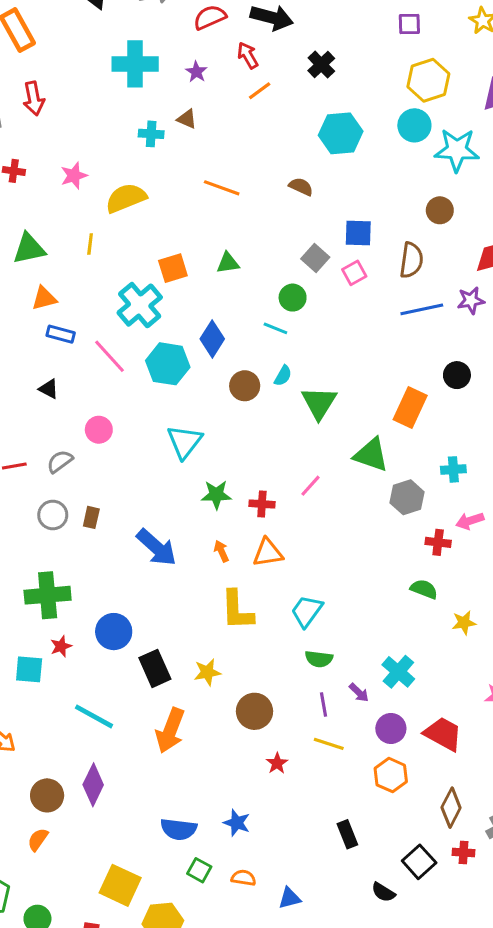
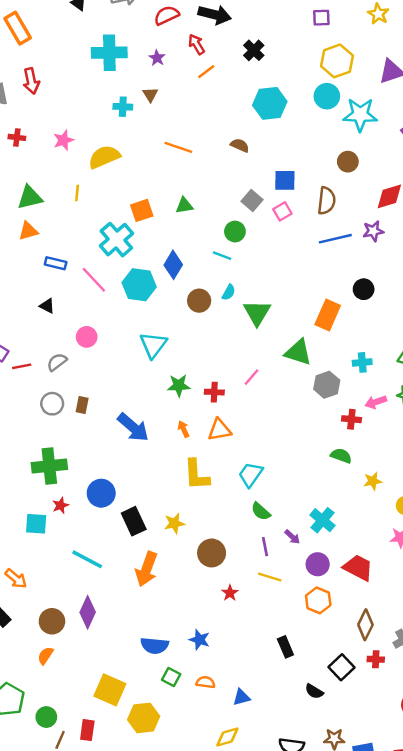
brown triangle: (187, 119) -> (150, 95), turned 35
orange triangle: (44, 298) -> (28, 231), moved
green semicircle: (319, 659) -> (261, 511), turned 36

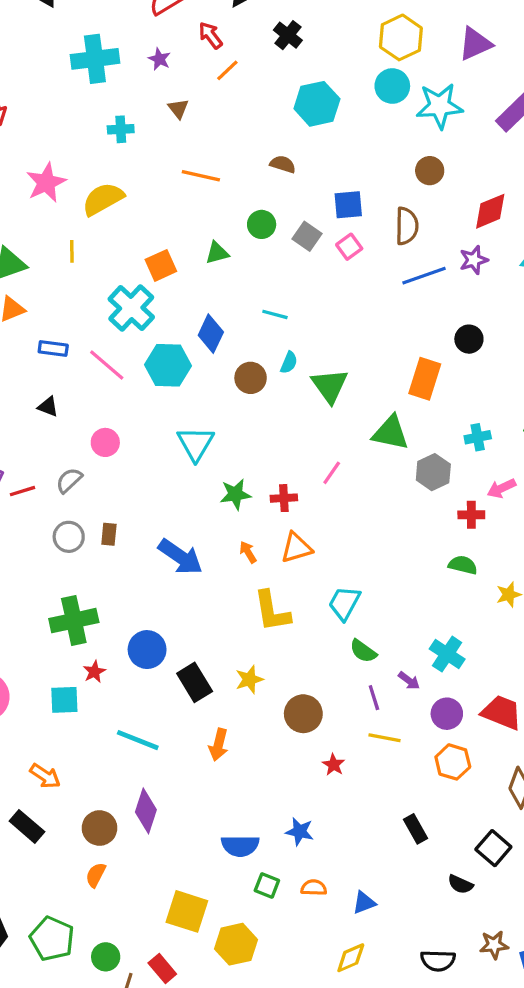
brown triangle: (150, 95) -> (178, 109), moved
pink star: (63, 140) -> (46, 183), size x1.4
green circle: (235, 232) -> (262, 224), moved
orange arrow: (146, 569) -> (219, 745), size x0.7
red rectangle: (87, 730) -> (162, 968), turned -42

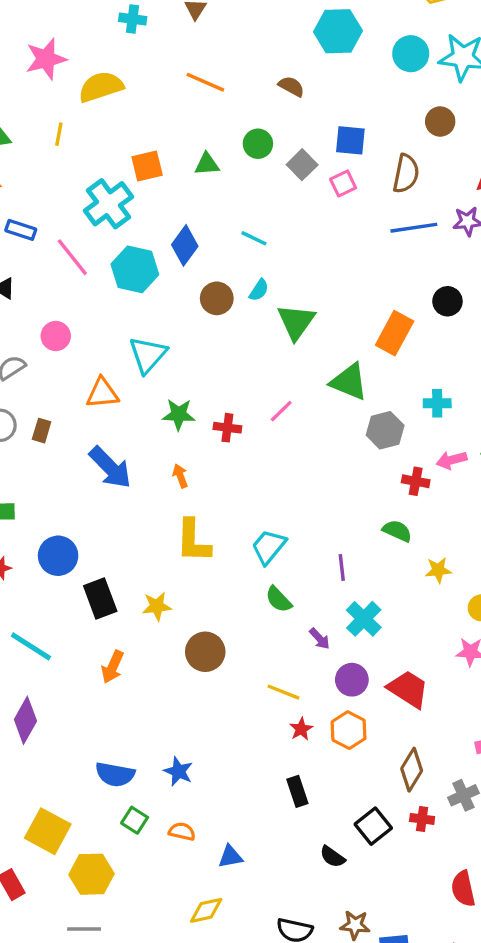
cyan circle: (392, 86) -> (411, 54), moved
orange triangle: (296, 548) -> (102, 393), moved
purple line: (374, 698) -> (342, 568), moved
red star: (334, 765) -> (301, 729), moved

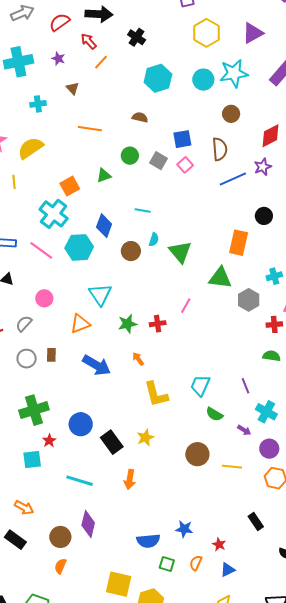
brown circle: (205, 652) -> (197, 454), moved
red star: (301, 729) -> (219, 544), moved
orange semicircle: (182, 831) -> (196, 563), turned -63

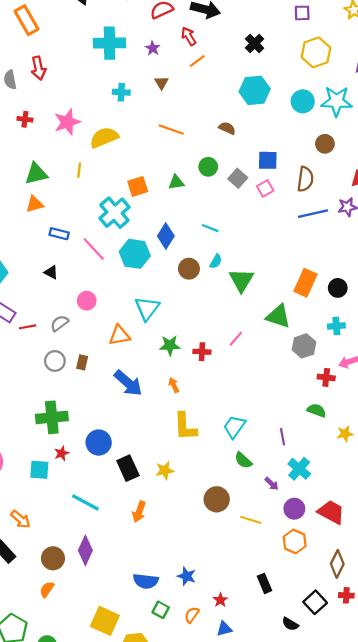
black cross: (137, 37) -> (255, 43), moved
black circle: (264, 216) -> (338, 288), moved

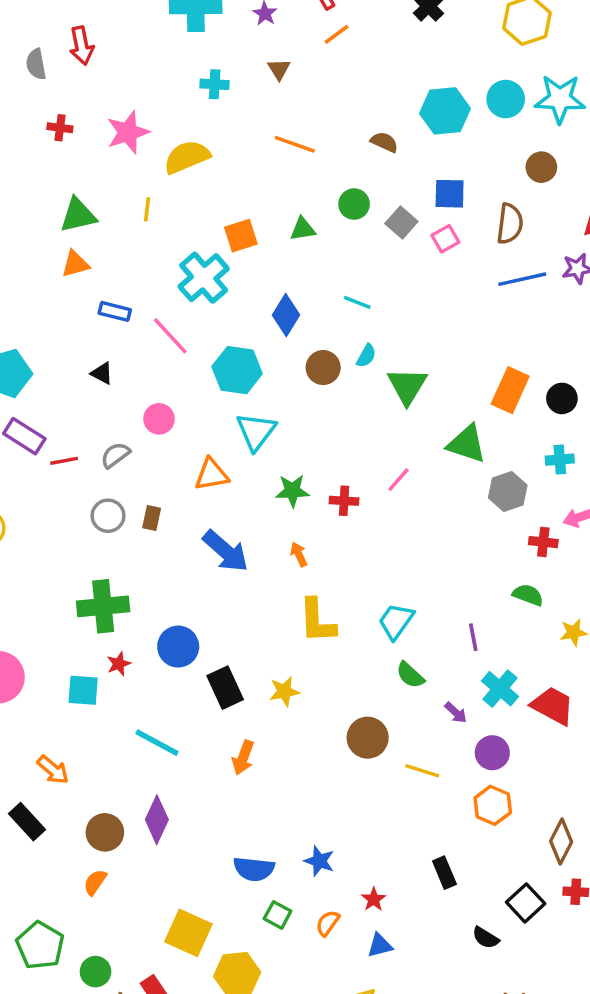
cyan hexagon: (255, 90) -> (445, 111), moved
cyan hexagon: (135, 254) -> (237, 370), moved
red trapezoid: (331, 512) -> (553, 706), moved

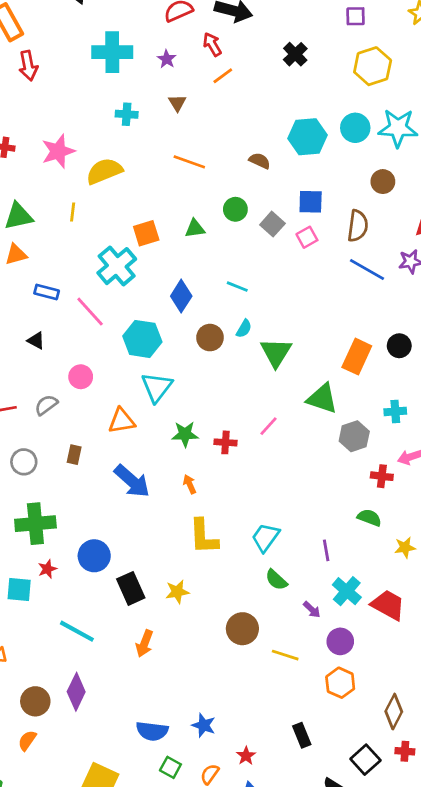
red arrow: (82, 46) -> (28, 66), moved
blue line: (522, 279) -> (367, 269), turned 42
black circle: (562, 398) -> (399, 346), moved
gray circle: (108, 516) -> (24, 462), moved

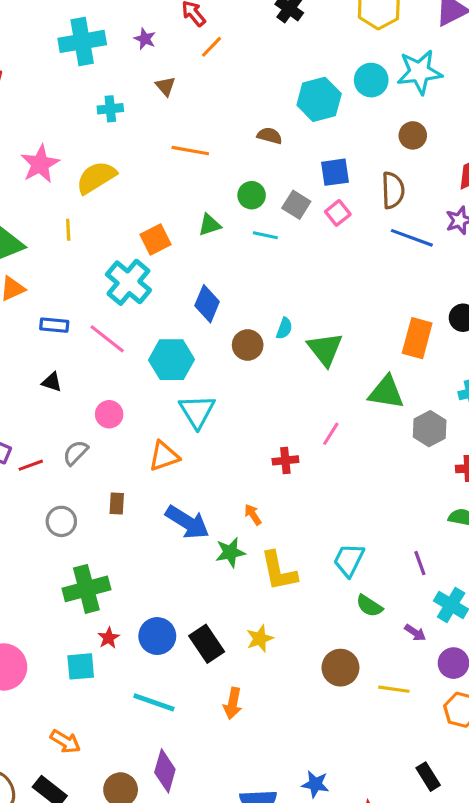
cyan line: (237, 287) -> (265, 235), moved
green star: (185, 434) -> (230, 552), moved
blue circle: (94, 556) -> (157, 636), moved

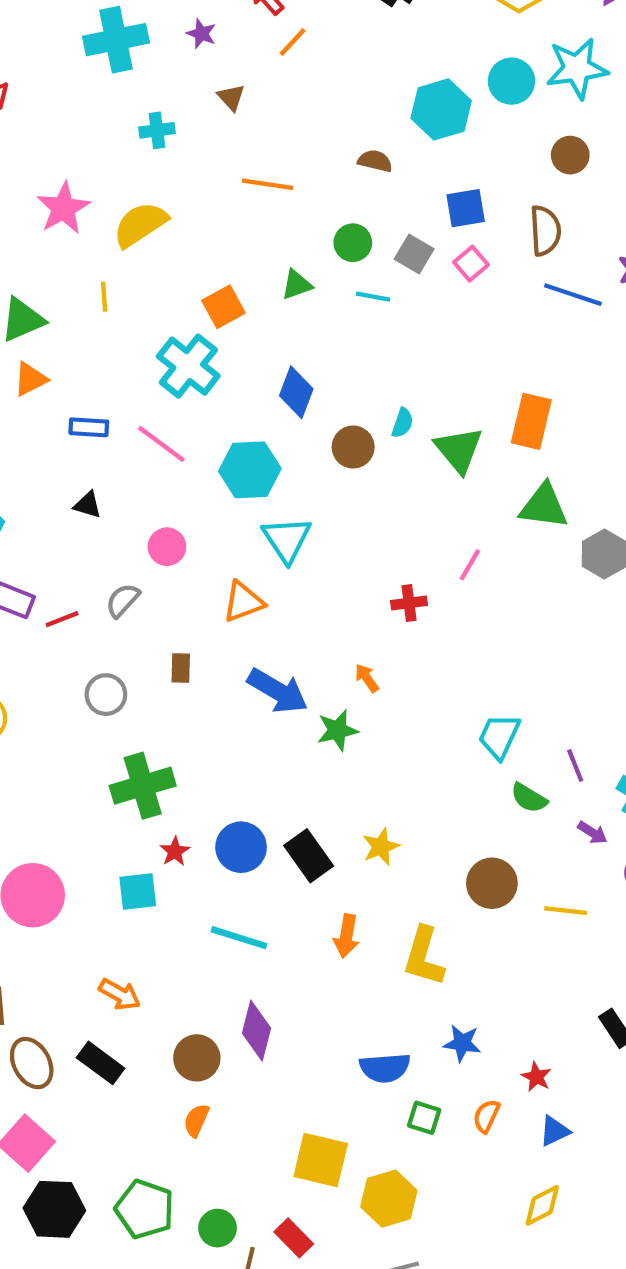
orange rectangle: (417, 338) -> (531, 421), moved
purple line: (420, 563) -> (575, 766), moved
yellow L-shape: (279, 571) -> (424, 956), moved, turned 30

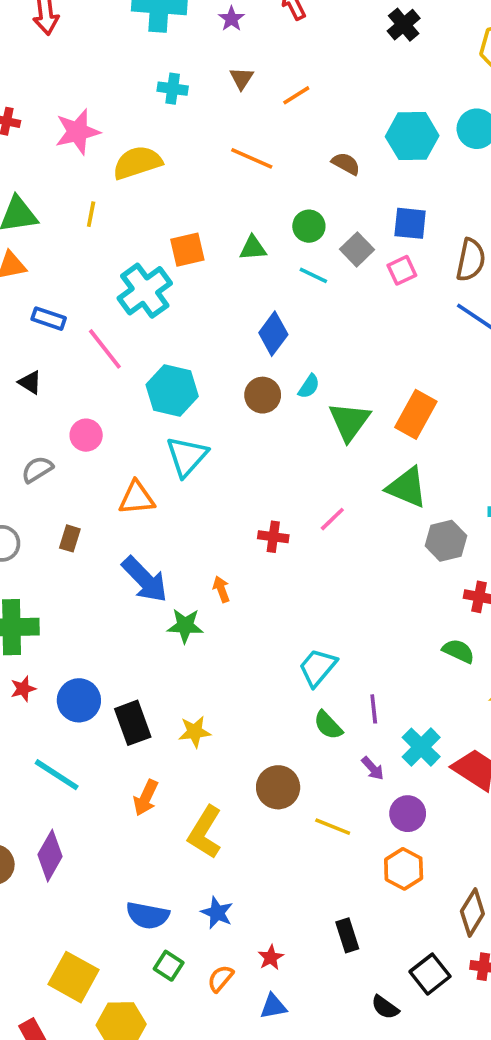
orange line: (293, 42) -> (296, 95), moved
blue diamond: (296, 392) -> (273, 334), moved

